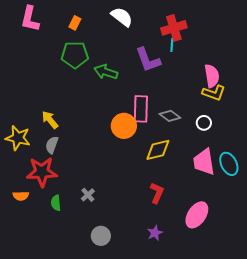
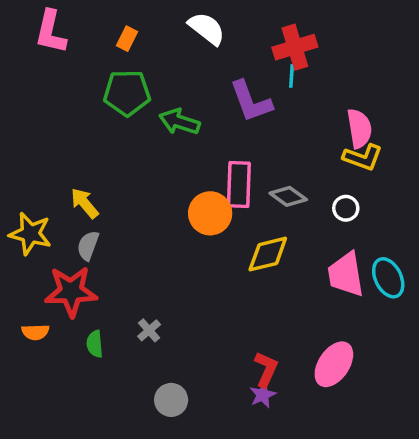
red L-shape: (157, 193) -> (266, 369), moved

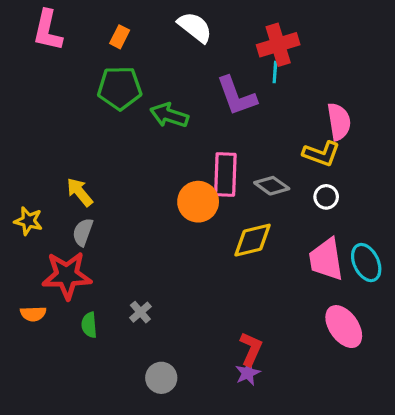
yellow L-shape: (363, 157) -> (321, 154), moved
yellow star: (30, 234) -> (28, 221), size x0.7
pink ellipse: (334, 364) -> (344, 327), moved, turned -69

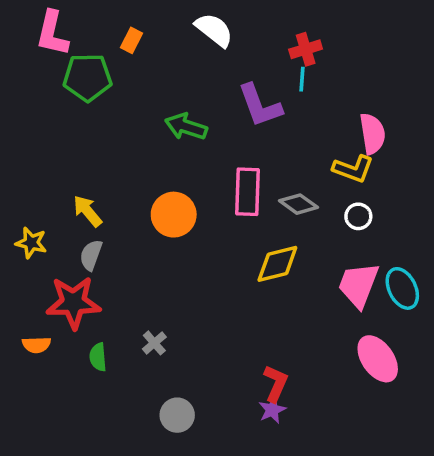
red cross: (278, 45) -> (306, 49), size x0.7
green pentagon: (120, 88) -> (87, 77), moved
orange circle: (198, 202) -> (174, 215), moved
pink trapezoid: (326, 259) -> (358, 285), turned 30

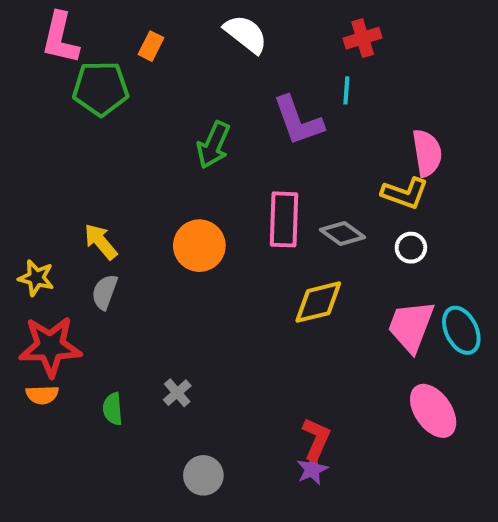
red cross: (306, 49) -> (363, 38), moved
green arrow: (186, 127) -> (213, 145), turned -84
red star: (73, 303) -> (50, 346), moved

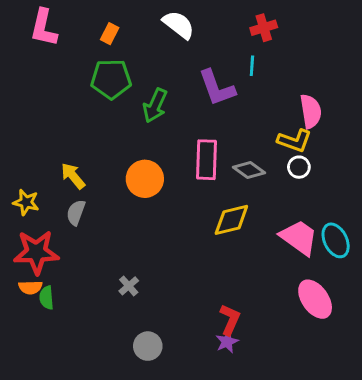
green pentagon: (101, 88) -> (111, 79), moved
white circle: (411, 248) -> (299, 167), moved
pink trapezoid: (411, 326) -> (299, 237), turned 105
green semicircle: (113, 409) -> (47, 298), moved

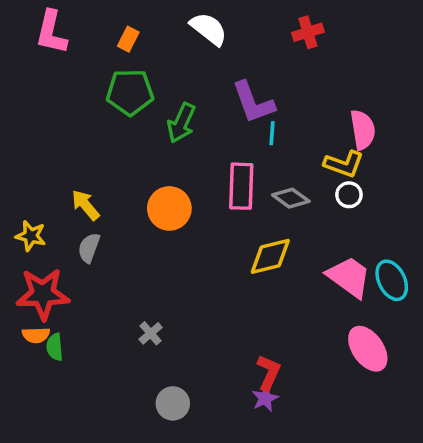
cyan line: (252, 66) -> (272, 133), moved

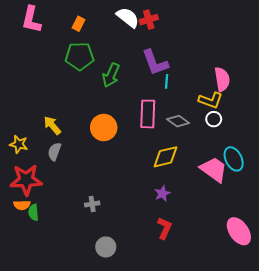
red cross: (308, 32) -> (149, 20), moved
cyan ellipse: (392, 280) -> (234, 159), moved
gray cross: (151, 333) -> (92, 204), turned 32
pink ellipse: (368, 349) -> (239, 231), moved
purple star: (265, 398) -> (162, 194), moved

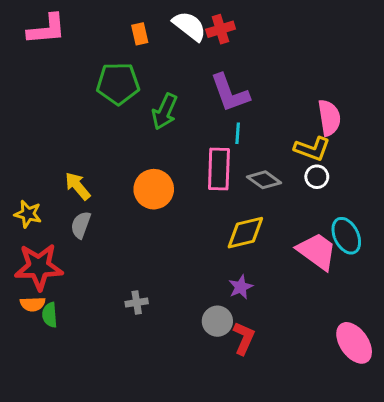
pink L-shape: (31, 20) -> (47, 29), turned -108
orange rectangle: (79, 24) -> (140, 34), moved, turned -40
cyan line: (167, 81) -> (238, 133), moved
gray circle: (106, 247) -> (217, 321), moved

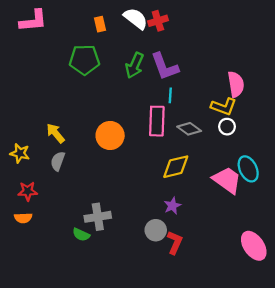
green arrow: (165, 112) -> (135, 65), moved
red star: (39, 267) -> (28, 191), size x0.6
gray cross: (137, 303) -> (98, 217), size x1.6
green semicircle: (50, 315) -> (81, 235), moved, turned -60

